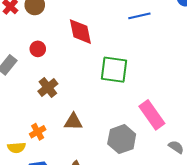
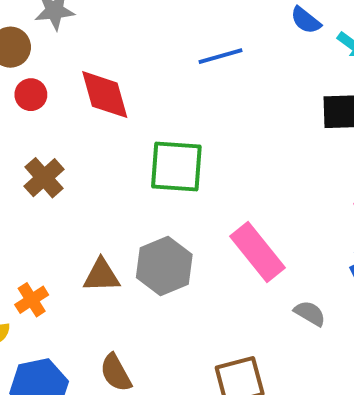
red circle: (38, 49) -> (31, 95), moved
brown cross: (48, 88) -> (44, 178), moved
gray hexagon: (122, 139) -> (164, 266), moved

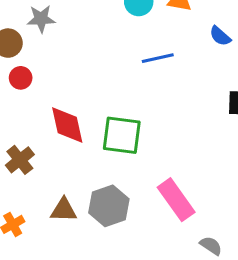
red diamond: (105, 95) -> (67, 125), moved
brown cross: (44, 178) -> (20, 160), moved

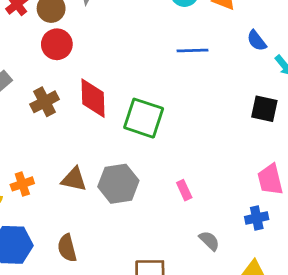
red circle: (21, 78) -> (57, 44), size x1.4
brown cross: (20, 160) -> (45, 102), moved
pink rectangle: (176, 200) -> (184, 190), size x0.5

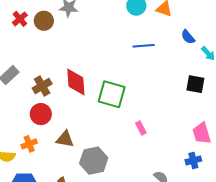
red circle: (57, 44) -> (41, 114), moved
gray hexagon: (118, 184) -> (94, 161), moved
pink rectangle: (184, 190) -> (141, 128), moved

